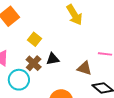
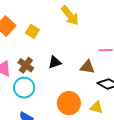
yellow square: (34, 39) -> (32, 31), moved
brown cross: (34, 63) -> (26, 65), moved

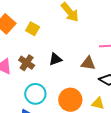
cyan circle: (24, 88) -> (35, 94), moved

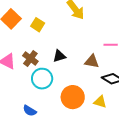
cyan circle: (35, 94) -> (42, 79), moved

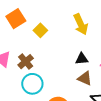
black triangle: (59, 56) -> (82, 59), moved

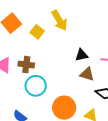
yellow arrow: (81, 24) -> (59, 20), moved
brown cross: (26, 62) -> (26, 65), turned -35

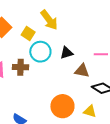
black triangle: (82, 55) -> (67, 53), moved
cyan circle: (36, 86) -> (40, 52), moved

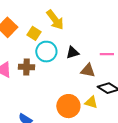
yellow triangle: (90, 111) -> (91, 102), moved

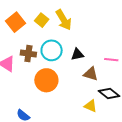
yellow square: (34, 33) -> (42, 20), moved
brown cross: (26, 67) -> (28, 54), moved
orange circle: (68, 106) -> (46, 80), moved

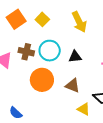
yellow arrow: (64, 20) -> (79, 22), moved
brown triangle: (91, 74) -> (72, 86), moved

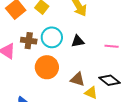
brown triangle: (72, 86) -> (78, 79), moved

